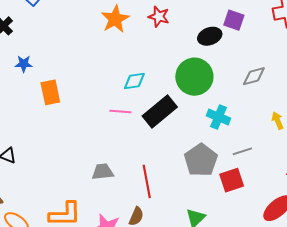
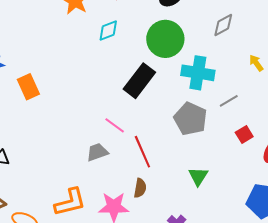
cyan diamond: (134, 81) -> (108, 31), moved
pink line: (120, 111) -> (115, 125), moved, turned 45
cyan cross: (219, 117) -> (198, 73), size x1.4
red square: (232, 180) -> (244, 135), moved, size x0.7

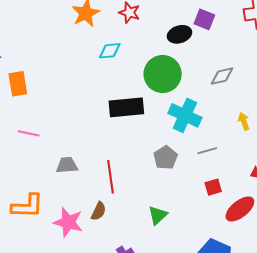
black rectangle: (139, 81) -> (126, 107), turned 32
gray pentagon: (190, 119) -> (166, 158), size x0.7
pink line: (115, 125) -> (29, 133), moved, turned -40

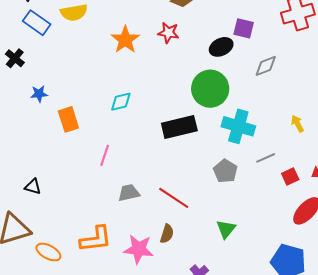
cyan diamond: (110, 51) -> (121, 102), moved
gray diamond: (222, 76) -> (266, 66), moved
pink line: (29, 133) -> (105, 155), moved, turned -75
red line: (111, 177) -> (174, 198), turned -40
red square: (213, 187) -> (290, 176), moved

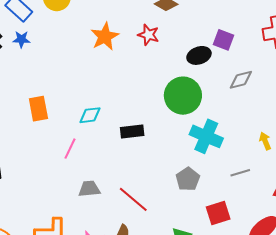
blue star: (39, 94) -> (21, 39), moved
cyan diamond: (121, 102) -> (90, 115), moved
black rectangle: (179, 127) -> (132, 132), moved, size x0.7
gray line: (266, 158) -> (240, 173), moved
red square: (290, 176) -> (218, 213), moved, size x1.4

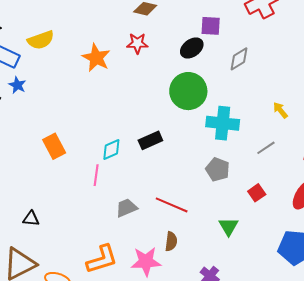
blue star: (21, 39) -> (17, 85), turned -30
cyan diamond: (90, 115) -> (111, 149), moved
red square: (218, 213) -> (257, 193), size x0.7

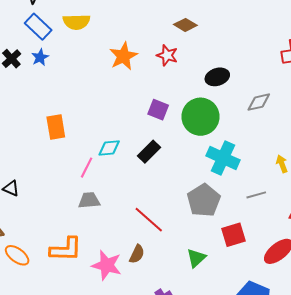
purple square: (211, 26) -> (158, 110), moved
black rectangle: (150, 140) -> (149, 152), turned -40
gray pentagon: (218, 169) -> (204, 200), size x1.4
red square: (257, 193) -> (233, 235), size x1.4
gray trapezoid: (126, 208) -> (89, 200), moved

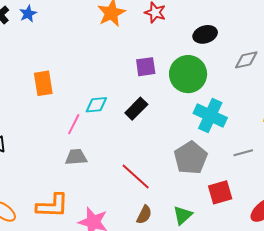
purple square: (158, 110) -> (146, 67), turned -30
brown semicircle: (137, 254) -> (144, 215), moved

